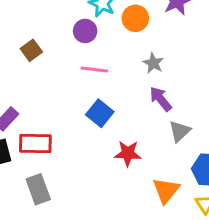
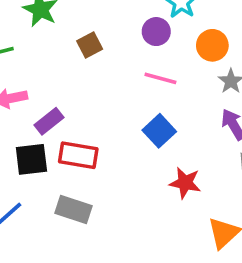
orange circle: (135, 18) -> (212, 45), moved
gray rectangle: (38, 189) -> (74, 209), turned -60

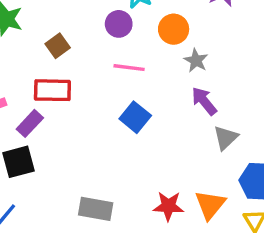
red rectangle: (78, 155) -> (52, 90), moved
red star: (185, 183) -> (168, 206), moved
gray rectangle: (74, 209) -> (96, 209), moved

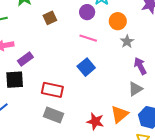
red rectangle: (52, 90) -> (52, 90), moved
purple arrow: (204, 101) -> (140, 66), moved
orange triangle: (210, 205) -> (120, 114), moved

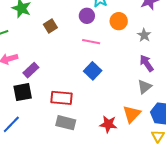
gray star: (127, 42) -> (144, 35), moved

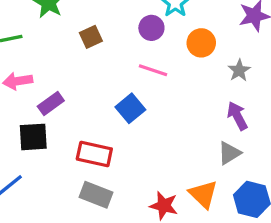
blue square: (93, 71) -> (130, 108), moved
orange triangle: (132, 114) -> (203, 194), turned -36

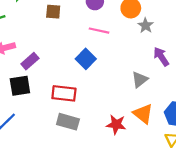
brown square: (91, 37) -> (53, 12), turned 35
gray star: (239, 70) -> (146, 25), moved
gray triangle: (229, 153) -> (140, 80), moved

